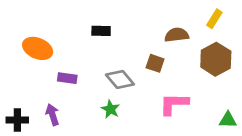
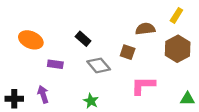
black rectangle: (101, 31) -> (83, 39), moved, turned 40
green star: (110, 109) -> (91, 101), moved

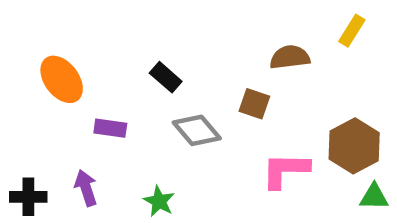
orange ellipse: (31, 40) -> (62, 79), turned 30
brown hexagon: (178, 49) -> (354, 146), moved
green star: (91, 101) -> (159, 201), moved

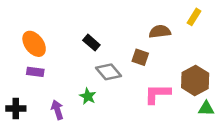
purple rectangle: (110, 128) -> (35, 72), moved
purple arrow: (86, 188) -> (57, 110), moved
green star: (159, 201) -> (88, 96), moved

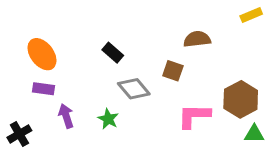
yellow rectangle: (194, 17) -> (251, 15), moved, turned 35
black cross: (16, 108) -> (19, 134), turned -30
purple arrow: (57, 110) -> (66, 116), moved

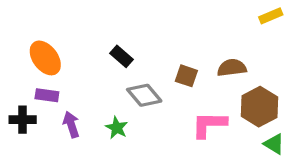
brown semicircle: (197, 39) -> (232, 68), moved
black cross: (19, 134) -> (23, 120), moved, turned 30
green triangle: (254, 134) -> (274, 144), turned 30

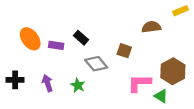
brown semicircle: (232, 68) -> (151, 27), moved
purple rectangle: (47, 95) -> (56, 45), moved
green triangle: (274, 144) -> (161, 96), moved

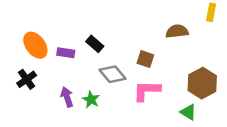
yellow rectangle: (180, 11) -> (211, 12), turned -56
black cross: (15, 80) -> (27, 79), moved, turned -35
purple arrow: (48, 83) -> (67, 97), moved
pink L-shape: (139, 83) -> (147, 91), moved

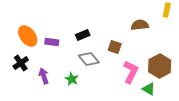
black rectangle: (95, 44) -> (83, 35), moved, turned -64
pink L-shape: (147, 91) -> (131, 72), moved, turned 115
purple arrow: (67, 97) -> (44, 76), moved

